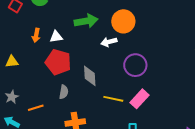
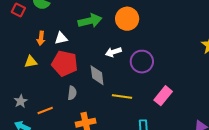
white arrow: (109, 42) -> (113, 52), moved
yellow triangle: (12, 62) -> (31, 62), moved
pink rectangle: (139, 99) -> (163, 96), moved

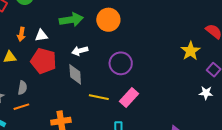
white arrow: (113, 52) -> (80, 51), moved
gray semicircle: (72, 93) -> (22, 88), moved
pink rectangle: (163, 96) -> (129, 97), moved

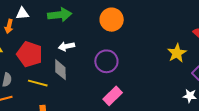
orange circle: (108, 20) -> (112, 20), moved
white triangle: (41, 35) -> (22, 13), moved
yellow line: (99, 97) -> (38, 83), moved

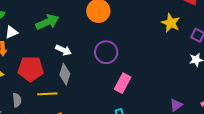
white arrow: (66, 46) -> (63, 50), turned -126
gray diamond: (60, 70) -> (65, 74), turned 35

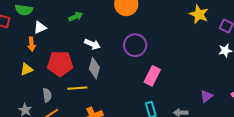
green arrow: (47, 22) -> (76, 17), size x0.6

